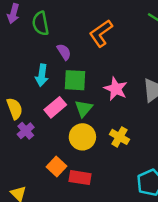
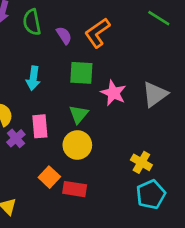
purple semicircle: (64, 52) -> (64, 35), moved
green square: (75, 80) -> (81, 73), moved
pink rectangle: (55, 107) -> (40, 126), moved, turned -55
yellow cross: (119, 137) -> (141, 162), moved

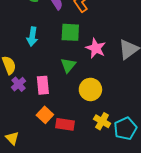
pink rectangle: (40, 126) -> (43, 85), moved
yellow circle: (77, 145) -> (90, 89), moved
yellow cross: (141, 162) -> (102, 121), moved

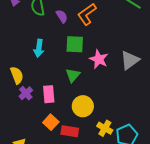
yellow circle: (90, 89) -> (83, 106), moved

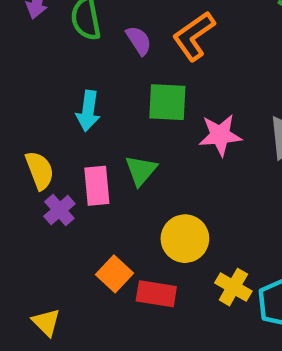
pink star: (99, 59) -> (220, 135), turned -30
green triangle: (73, 75) -> (141, 170), moved
pink rectangle: (49, 94) -> (97, 186), moved

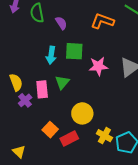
orange L-shape: (194, 36) -> (102, 21), moved, turned 55
cyan arrow: (88, 111) -> (51, 55), moved
red rectangle: (156, 294) -> (69, 139), turned -36

